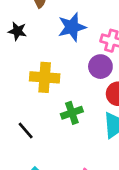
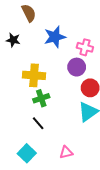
green cross: (72, 113) -> (41, 98), moved
black line: (26, 130) -> (38, 123), moved

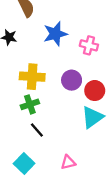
purple circle: (77, 67) -> (72, 80), moved
green cross: (41, 98) -> (30, 104), moved

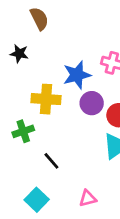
blue star: (55, 34) -> (77, 75), moved
green cross: (30, 104) -> (23, 131), moved

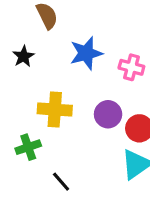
black star: (19, 53) -> (23, 56), turned 30
blue star: (77, 75) -> (86, 53), moved

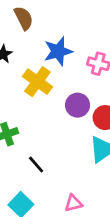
yellow cross: (55, 110) -> (37, 82), moved, turned 32

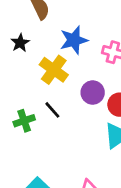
black line: (36, 165) -> (52, 110), moved

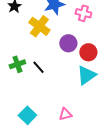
black line: (52, 110) -> (38, 67), moved

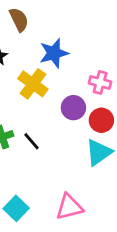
pink cross: (83, 13) -> (100, 82), moved
pink triangle: (65, 114) -> (69, 207), size x1.5

